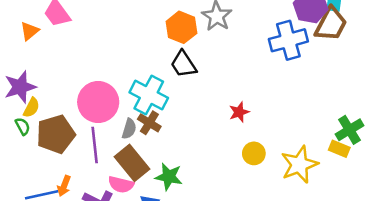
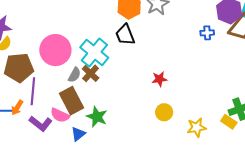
blue cross: (288, 40) -> (207, 33), size x0.5
purple line: (95, 145) -> (33, 91), moved
yellow star: (299, 165) -> (197, 128), size x0.7

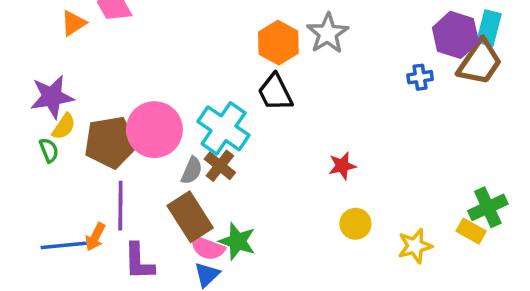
brown pentagon: (19, 68) -> (111, 142), moved
pink semicircle: (60, 115) -> (207, 248), moved
purple L-shape: (41, 124) -> (139, 262), turned 55

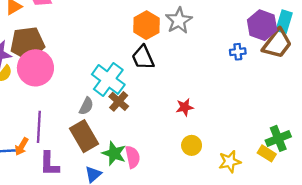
pink circle: (154, 130) -> (35, 68), moved
brown pentagon: (111, 142) -> (27, 44), moved
brown cross: (220, 166) -> (119, 101), moved
pink semicircle: (207, 248) -> (133, 157), moved, turned -125

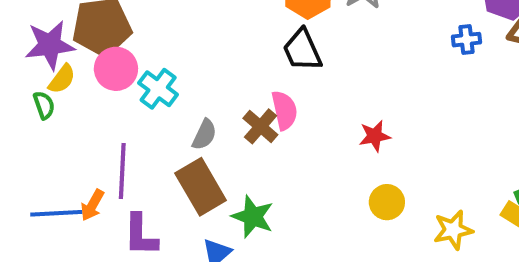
pink circle: (35, 68) -> (116, 69), size x0.7
cyan cross: (108, 79) -> (158, 89), moved, size x0.7
pink semicircle: (133, 157) -> (284, 110), moved

